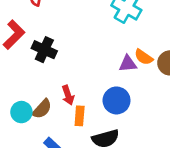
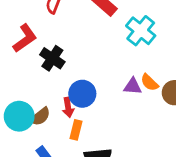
blue circle: (117, 100) -> (82, 94), moved
cyan circle: (21, 112) -> (19, 116), size x1.4

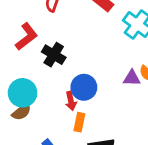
cyan circle: (19, 116) -> (23, 93), moved
brown semicircle: (40, 117) -> (22, 112), moved

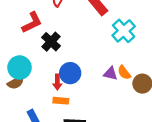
orange rectangle: (79, 122) -> (61, 101), turned 72

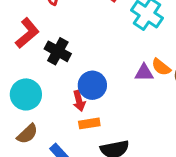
brown semicircle: (16, 83) -> (27, 134), moved

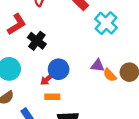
orange semicircle: (161, 67) -> (110, 75), moved
red arrow: (79, 101) -> (47, 79), turned 56

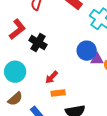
blue circle: (59, 69) -> (87, 51), moved

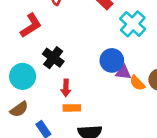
black cross: (38, 43) -> (53, 58), moved
red arrow: (52, 77) -> (66, 88), turned -48

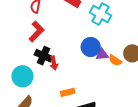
red L-shape: (31, 26) -> (37, 31), moved
red arrow: (66, 88) -> (54, 63), moved

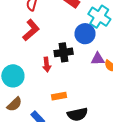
blue circle: (91, 47) -> (85, 34), moved
black cross: (43, 56) -> (64, 52), moved, turned -36

